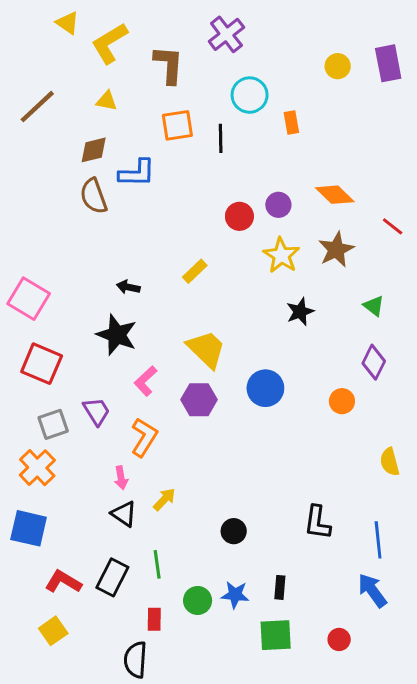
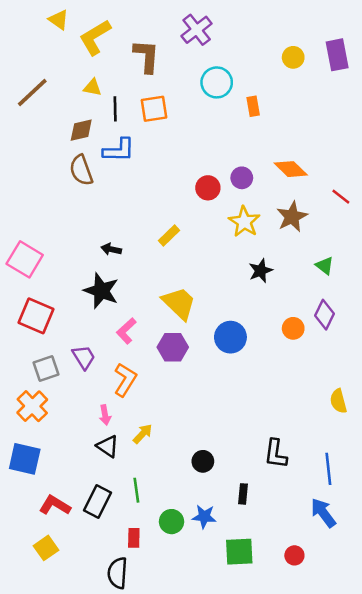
black line: (221, 138) -> (115, 109), moved
orange circle: (342, 401) -> (293, 328), moved
black rectangle: (280, 587) -> (243, 494), moved

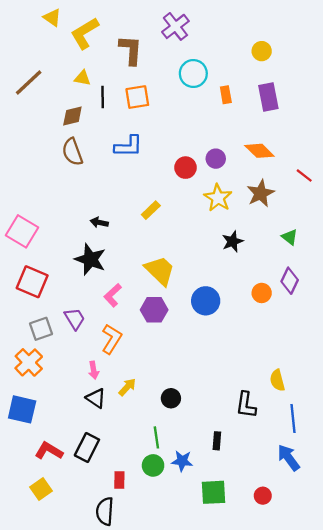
purple rectangle: (337, 55) -> (268, 97), moved
blue L-shape: (119, 150) -> (128, 146), moved
yellow semicircle: (338, 401) -> (277, 380), moved
black circle: (203, 461) -> (171, 398), moved
green line: (136, 490) -> (156, 437), moved

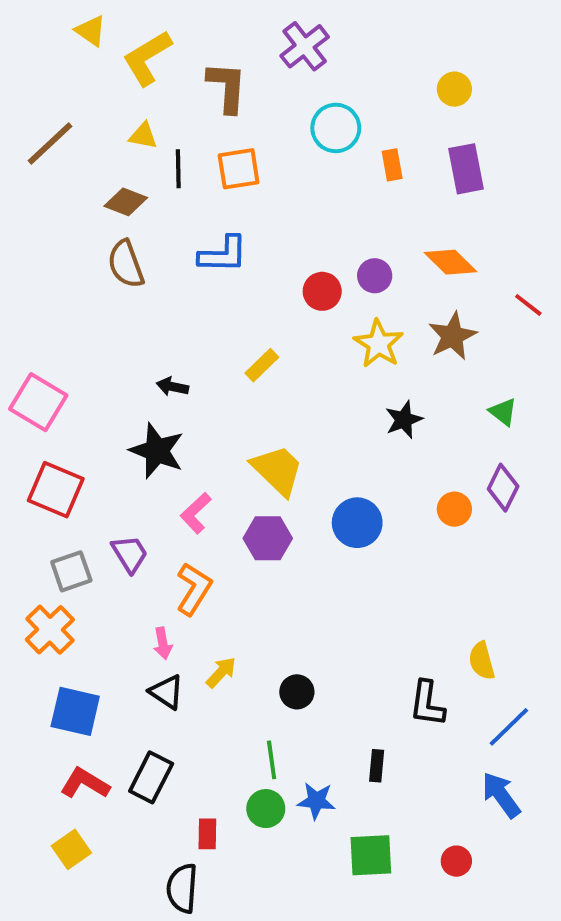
brown diamond: (72, 116) -> (126, 202), turned 35
blue square: (22, 409) -> (75, 711), moved
blue line: (293, 418) -> (509, 727), turned 52

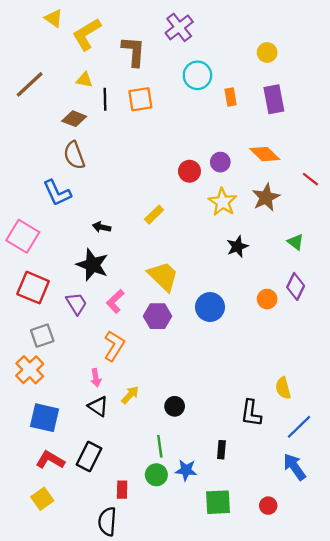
blue L-shape: (223, 254) -> (57, 193), moved, turned 64
purple trapezoid: (130, 554) -> (76, 304), moved

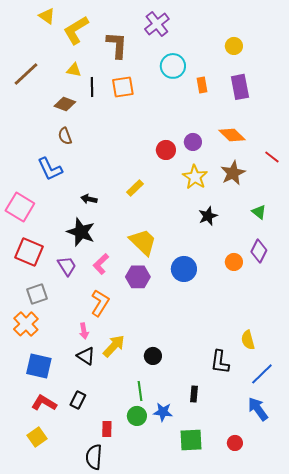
brown semicircle: (74, 155) -> (65, 136), size x0.7
yellow arrow: (130, 395) -> (114, 346), size x1.4
black rectangle: (89, 457) -> (78, 400), size x0.7

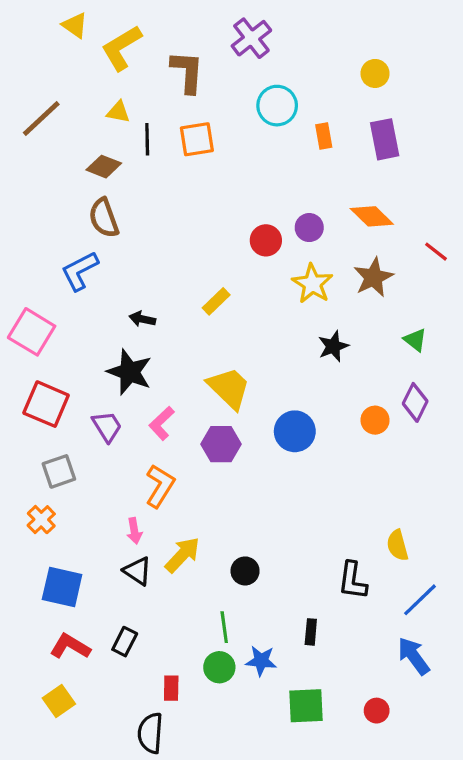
brown semicircle: (65, 136) -> (104, 218), size x1.4
blue L-shape: (50, 169) -> (80, 271), turned 88
orange cross: (26, 324) -> (41, 520), size x0.7

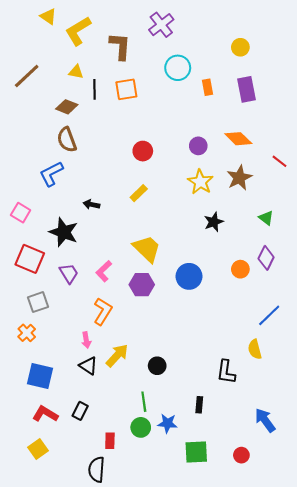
red circle: (266, 240) -> (143, 151), moved
pink square: (32, 332) -> (21, 213), size x0.7
black star: (129, 372) -> (64, 232), moved
blue line: (420, 600) -> (269, 315), moved

